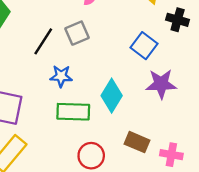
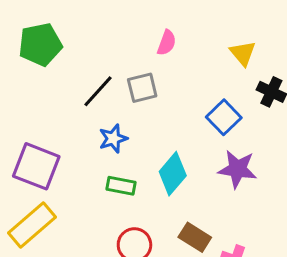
blue star: (61, 76) -> (113, 139), turned -30
green rectangle: (73, 112) -> (121, 186), size x0.7

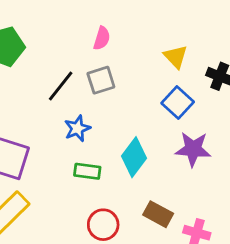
pink semicircle: (167, 43) -> (102, 38), moved
yellow triangle: (243, 53) -> (176, 57), moved

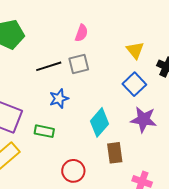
black line: (61, 86) -> (49, 66), turned 30
green rectangle: (87, 171) -> (44, 131), moved
brown rectangle: (158, 214) -> (115, 153), moved, turned 50

